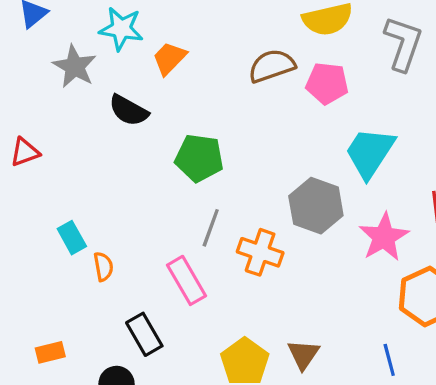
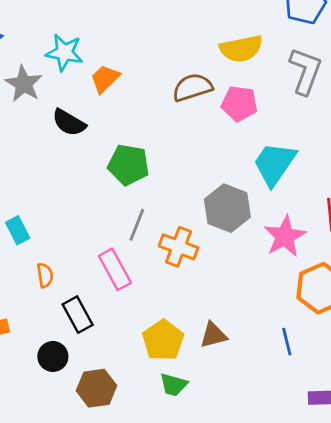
orange semicircle: (103, 267) -> (45, 275), moved
brown triangle: (303, 354) -> (213, 335), turned 40

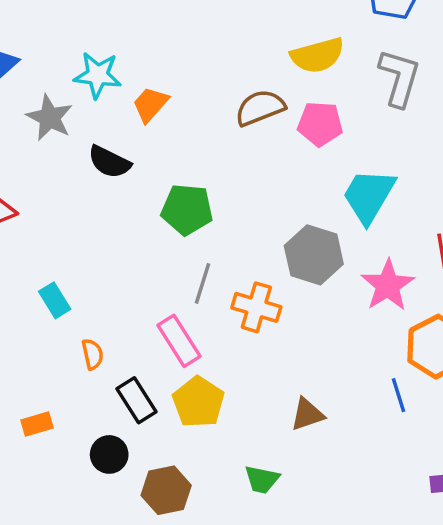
yellow pentagon: (163, 340) -> (198, 402), moved
blue line: (287, 342) -> (399, 395), moved

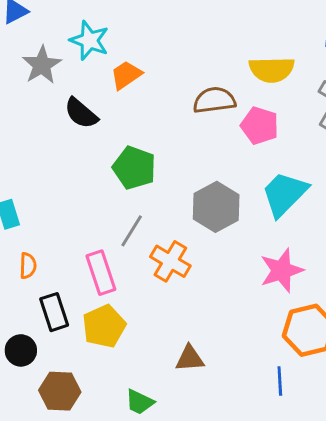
gray hexagon: (314, 255) -> (216, 207), moved
blue line: (399, 395) -> (280, 381), moved

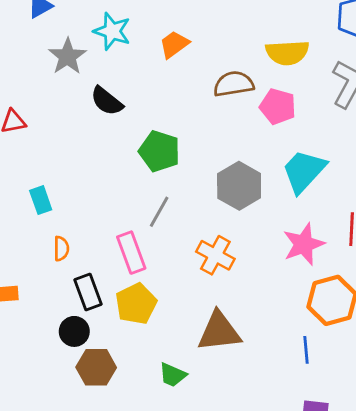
orange trapezoid: (126, 75) -> (174, 44), moved
orange cross: (170, 261) -> (215, 255), moved
black circle: (21, 350) -> (74, 331), moved
brown triangle: (190, 359) -> (219, 332), size x1.6

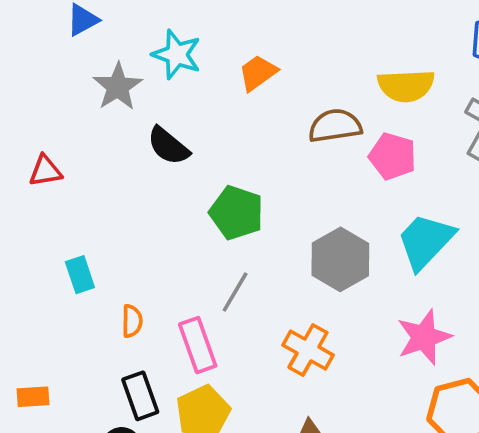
orange semicircle: (61, 249) -> (132, 321), moved

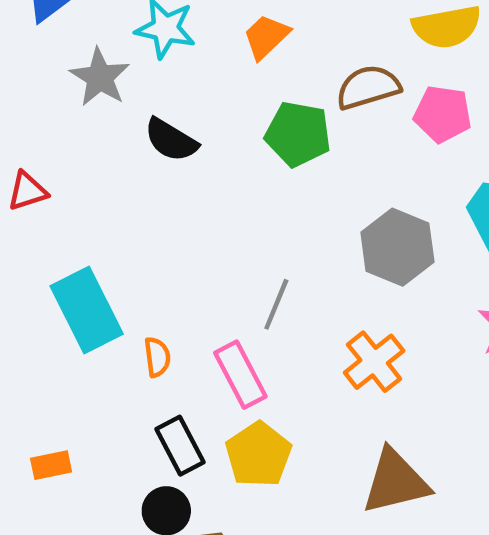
green pentagon: (237, 213) -> (298, 134), moved
cyan rectangle: (80, 275) -> (87, 310), size x1.8
orange cross: (308, 350) -> (374, 362), turned 30

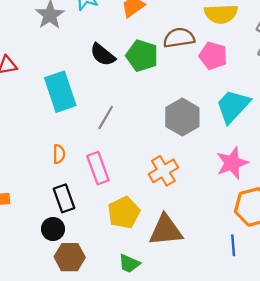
black semicircle: (171, 140) -> (103, 55), moved
gray line: (276, 304) -> (106, 117), moved
cyan rectangle: (87, 310) -> (60, 92), moved
yellow pentagon: (258, 454) -> (124, 213), moved

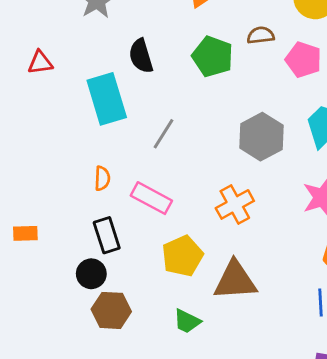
brown semicircle: (179, 38) -> (261, 35), size x0.7
black semicircle: (103, 55) -> (141, 56), moved, turned 32
pink rectangle: (98, 168) -> (151, 198), turned -44

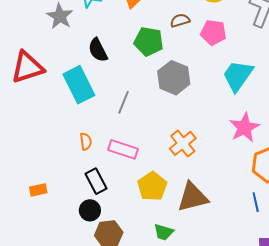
red triangle: (40, 63) -> (27, 67), size x1.8
gray hexagon: (261, 137) -> (174, 78), moved

